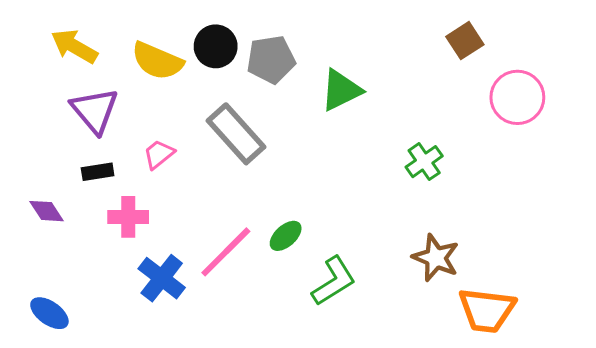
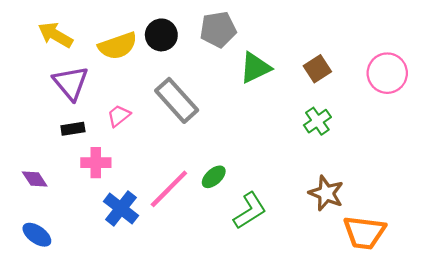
brown square: (465, 41) -> (317, 69), moved
gray pentagon: (271, 59) -> (218, 29), moved
yellow semicircle: (157, 61) -> (118, 46), turned -42
purple diamond: (47, 211) -> (35, 179), moved

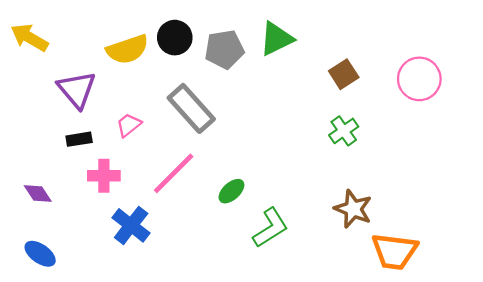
gray pentagon: (218, 29) -> (224, 49), moved
yellow arrow: (55, 35) -> (29, 38), moved
green triangle: (255, 68) -> (276, 39), moved
pink line: (169, 189) -> (174, 173), moved

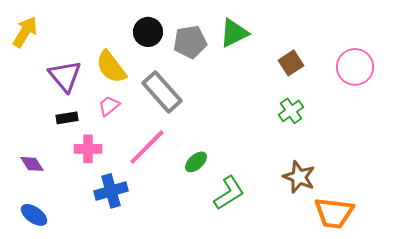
yellow arrow: (29, 38) -> (25, 32), turned 92
yellow semicircle: (128, 49) -> (111, 67), moved, turned 72
blue cross: (131, 225) -> (111, 191), turned 36

